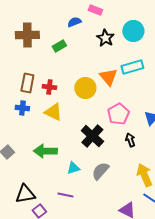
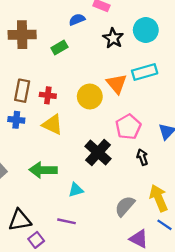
gray semicircle: (100, 171) -> (125, 206), moved

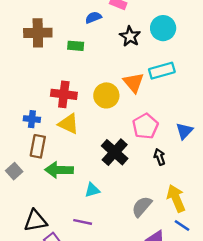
green rectangle: (59, 48) -> (76, 46), turned 35
brown rectangle: (22, 91) -> (38, 146), moved
red cross: (48, 95) -> (64, 94), size x1.5

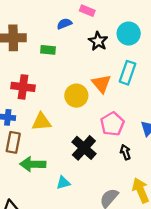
cyan rectangle: (162, 71) -> (128, 73), turned -55
red cross: (64, 94) -> (23, 87), moved
yellow triangle: (69, 124) -> (42, 122), turned -30

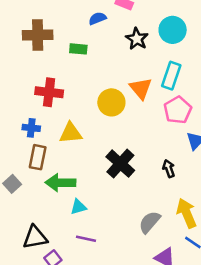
pink pentagon: (112, 124) -> (178, 110), moved
cyan triangle: (63, 183) -> (78, 207), moved

